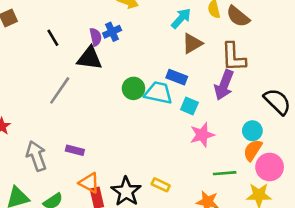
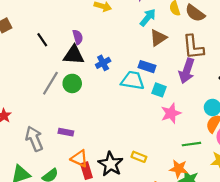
blue cross: (112, 32) -> (103, 63), moved
green circle: (133, 88) -> (72, 83), moved

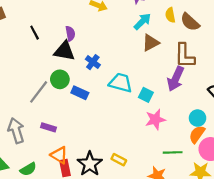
blue cross: (103, 63) -> (93, 62), turned -32
blue rectangle: (147, 67) -> (80, 93), moved
gray line: (50, 83) -> (39, 92), moved

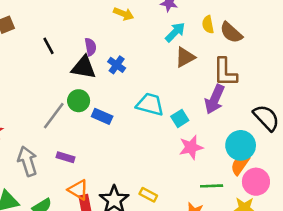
blue cross: (93, 62) -> (117, 65), moved
cyan square: (146, 95) -> (180, 118), turned 32
cyan circle: (198, 118) -> (241, 145), size x1.5

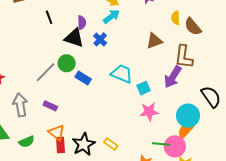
cyan arrow: (175, 32) -> (111, 16), moved
pink circle: (256, 182) -> (175, 146), moved

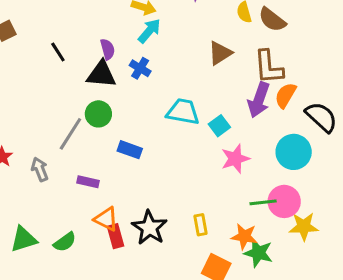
blue rectangle: (83, 78) -> (130, 150), moved
gray arrow: (20, 105) -> (40, 169), moved, size x0.7
orange semicircle: (186, 130) -> (286, 95), moved
yellow rectangle: (111, 144) -> (201, 225), moved, turned 56

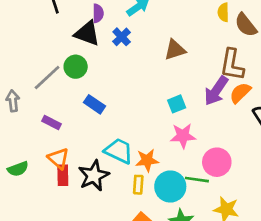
brown triangle: (220, 53) -> (175, 50), moved
cyan trapezoid: (183, 112) -> (119, 151), moved
cyan circle: (294, 152) -> (170, 187), moved
pink circle: (284, 201) -> (217, 162), moved
orange star: (244, 236) -> (147, 160), moved, turned -30

